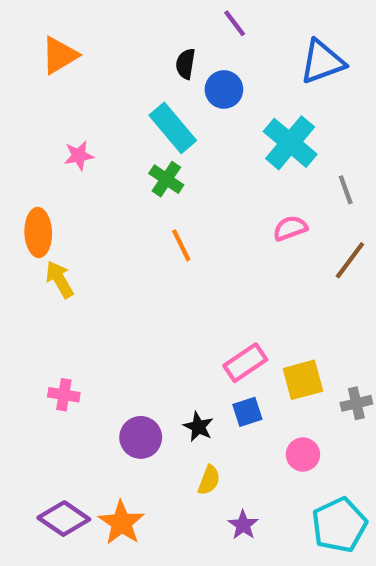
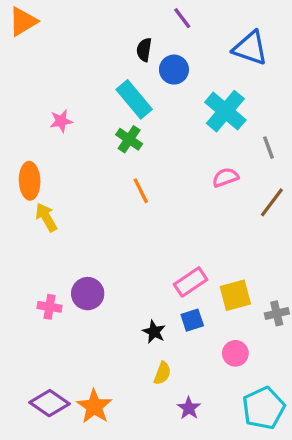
orange triangle: (60, 55) -> (23, 21), moved
blue triangle: (322, 62) -> (250, 48), turned 39
purple circle: (141, 437) -> (88, 294), moved

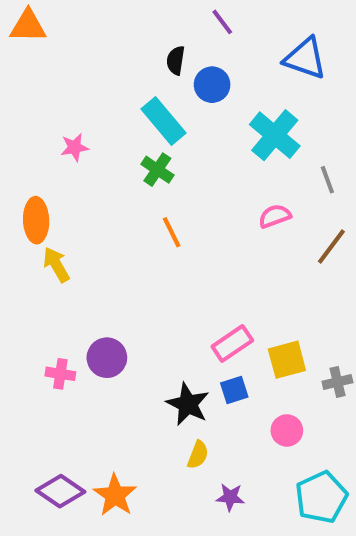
orange triangle: (23, 21) -> (28, 26), turned 32
black star: (154, 332) -> (188, 404), size x1.5
purple star: (189, 408) -> (230, 497), turned -30

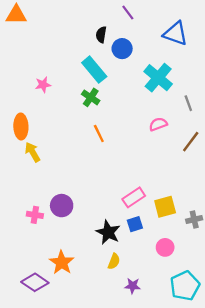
orange star: (115, 495) -> (62, 263), moved

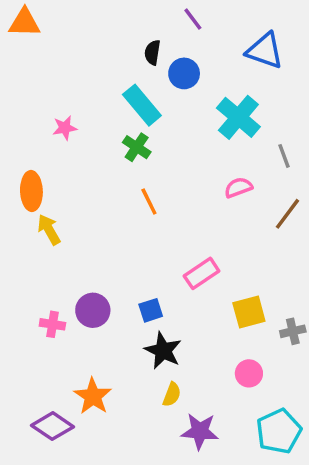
pink rectangle: (134, 197) -> (202, 273), moved
blue square: (135, 224) -> (151, 310), moved
purple star: (133, 286) -> (200, 431), size x1.5

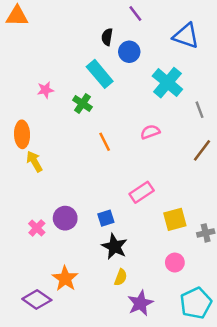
green cross: (137, 147) -> (82, 104), moved
pink semicircle: (238, 187) -> (150, 132), moved
pink cross: (52, 324) -> (37, 228), turned 35
purple star: (200, 431) -> (140, 303), turned -30

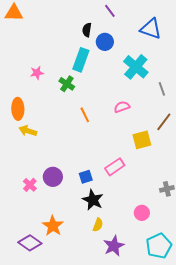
cyan rectangle: (100, 74) -> (81, 60), turned 60
yellow arrow: (34, 161) -> (28, 131), turned -42
pink rectangle: (142, 192) -> (115, 167), moved
yellow square: (175, 219) -> (142, 140), moved

